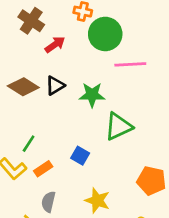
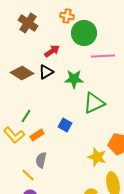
red arrow: (55, 45) -> (52, 51), moved
yellow star: (97, 200) -> (97, 157), moved

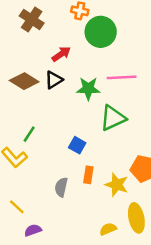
pink line: (103, 56) -> (122, 77), moved
orange rectangle: (37, 135) -> (88, 175), moved, turned -48
gray semicircle: (41, 160) -> (61, 187), moved
yellow line: (28, 175) -> (17, 207), moved

